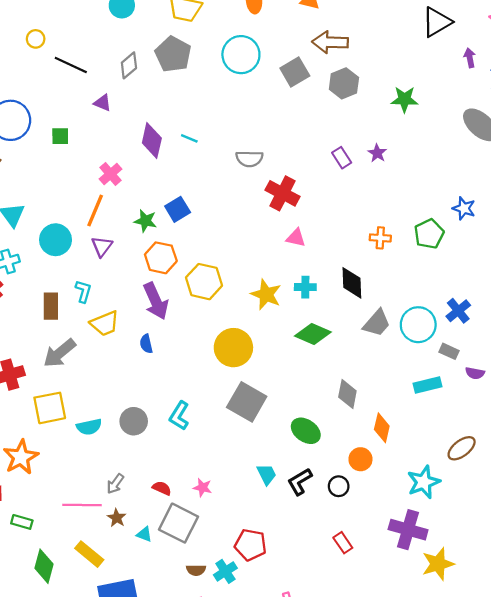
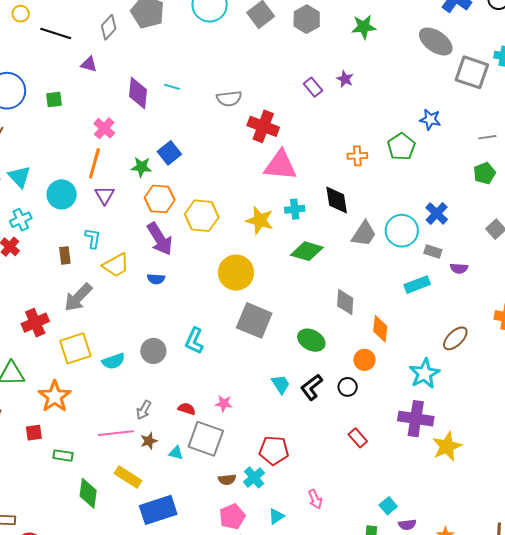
pink triangle: (296, 238) -> (280, 165), size x1.8
brown rectangle: (51, 306) -> (65, 255), size x0.7
blue semicircle: (146, 344) -> (156, 279), turned -66
brown star: (117, 518) -> (149, 441), turned 30

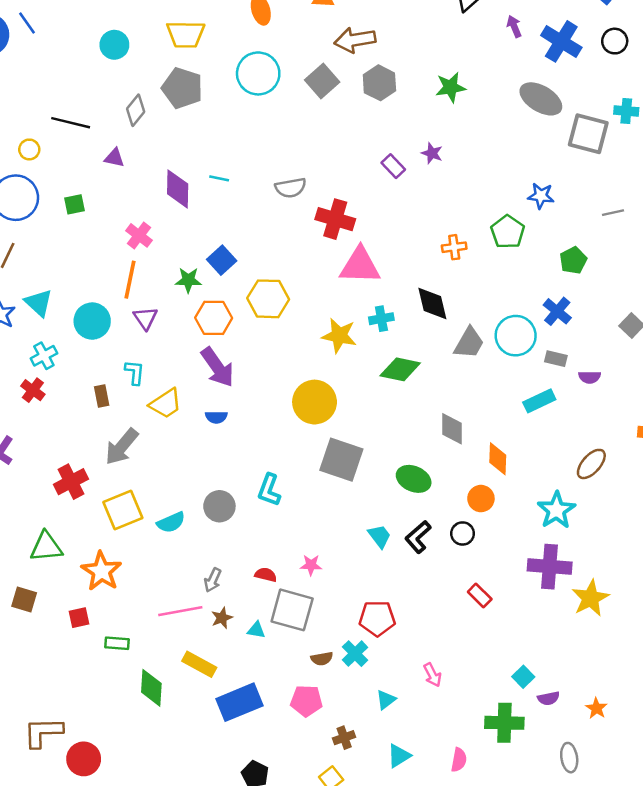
yellow circle: (21, 14) -> (29, 149), moved
green pentagon: (484, 173) -> (573, 260), moved
yellow hexagon: (202, 216) -> (268, 299), moved
pink pentagon: (232, 517) -> (306, 701), moved, turned 30

